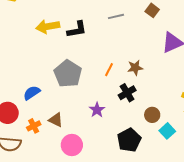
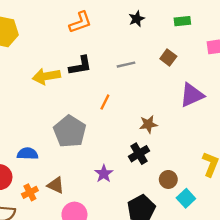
black L-shape: (77, 29) -> (80, 66), moved
orange line: (109, 70) -> (105, 102), moved
blue semicircle: (32, 93) -> (28, 154), turned 36

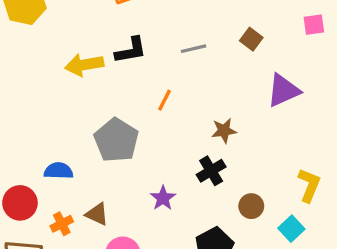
cyan square: (186, 198) -> (291, 229), moved

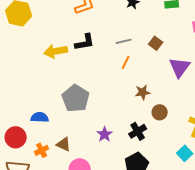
brown square: (251, 39) -> (156, 43), moved
purple triangle: (283, 90) -> (180, 67), turned -30
orange line: (165, 100) -> (126, 62), moved
black cross: (211, 171) -> (138, 131), moved
brown circle: (251, 206) -> (160, 112), moved

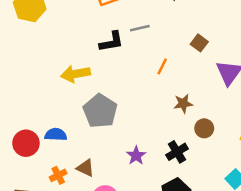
gray line: (124, 41) -> (140, 28), moved
yellow arrow: (56, 51) -> (75, 74), moved
red circle: (16, 137) -> (26, 143), moved

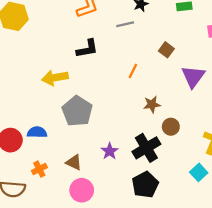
gray line: (140, 28) -> (125, 24), moved
black cross: (177, 152) -> (146, 148), size x1.4
brown triangle: (85, 168) -> (74, 162), moved

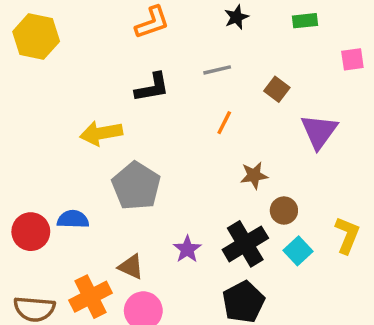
gray line: (125, 24) -> (217, 70), moved
orange cross: (39, 169) -> (91, 297), moved, size x1.6
cyan square: (199, 172) -> (298, 251), moved

